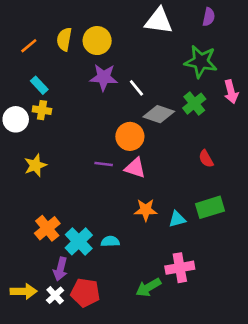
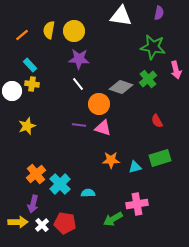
white line: (136, 88) -> (78, 84), moved
cyan semicircle: (110, 241) -> (88, 193), moved
purple arrow: (60, 269) -> (33, 204), moved

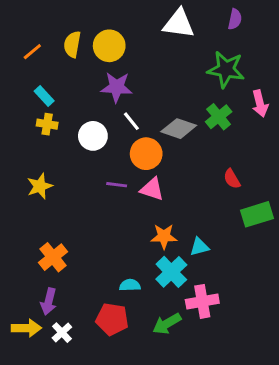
white line: (78, 84) -> (131, 121), moved
white circle: (12, 91) -> (93, 136), moved
green rectangle: (160, 158) -> (257, 214), moved
cyan cross: (60, 184) -> (171, 272), moved
red pentagon: (65, 223) -> (112, 319), moved

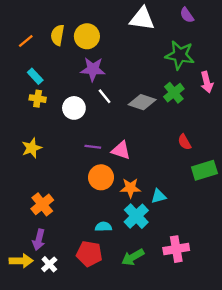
purple semicircle: (235, 19) -> (187, 15), turned 133
orange circle: (146, 154) -> (101, 177), moved
pink cross: (202, 301) -> (176, 249), moved

